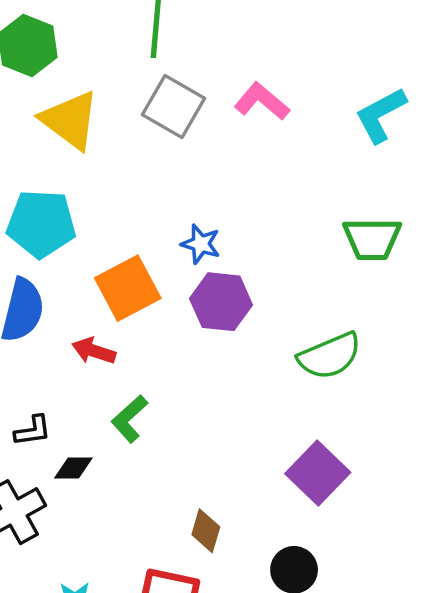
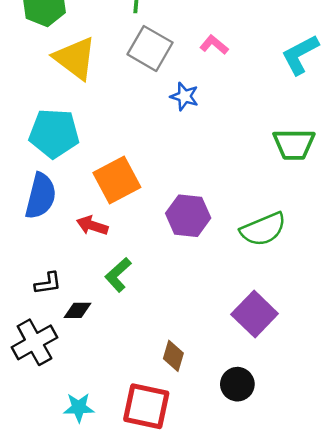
pink L-shape: (262, 101) -> (214, 45), size x0.7
blue star: (201, 244) -> (184, 96), moved
purple hexagon: (221, 302) -> (188, 216), moved

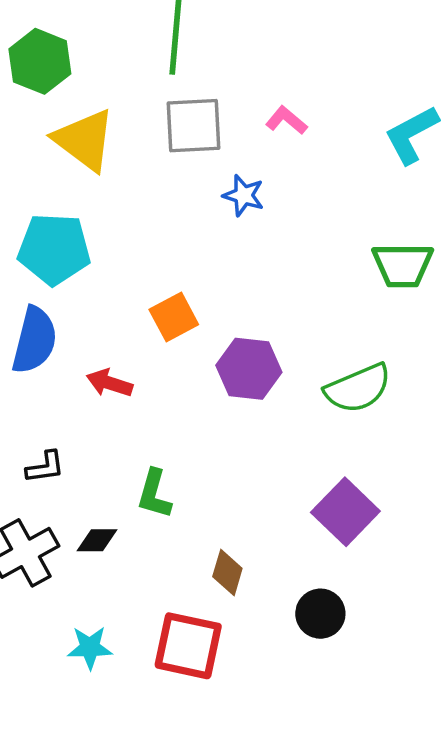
gray square: (150, 48) -> (194, 126), turned -33
orange square: (117, 180) -> (174, 317), moved, size x0.7
green L-shape: (118, 275) -> (154, 494), moved, turned -32
black diamond: (77, 310) -> (97, 540), moved

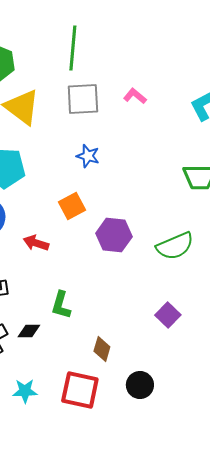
blue star: (244, 195) -> (88, 156), moved
purple square: (345, 512) -> (168, 315), size x0.7
black circle: (320, 614) -> (140, 385), moved

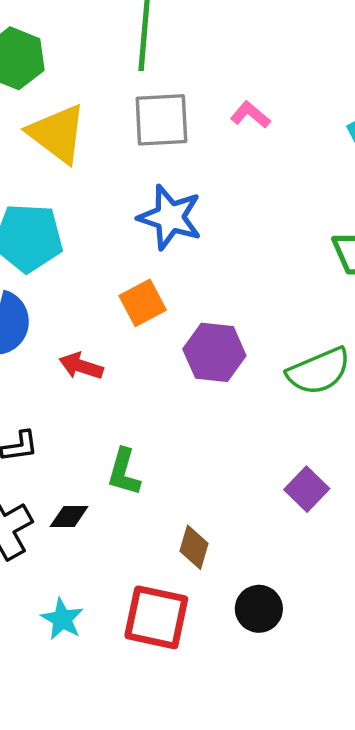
blue star: (88, 156) -> (170, 217), size x1.6
cyan star: (25, 391) -> (62, 619), turned 30

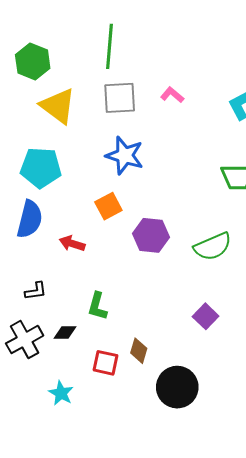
black circle: (259, 609) -> (177, 387), size x1.5
red square: (156, 617) -> (105, 363), moved, size x0.7

